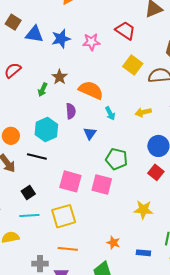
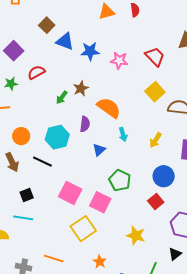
yellow arrow: (143, 112) -> (156, 140), turned -56
yellow square: (64, 216) -> (83, 229), moved, turned -30

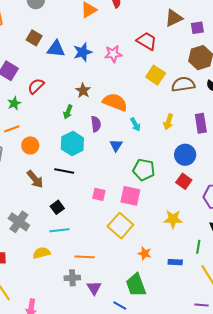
green arrow: (62, 97) -> (68, 112), moved
orange circle: (21, 136) -> (30, 145), moved
pink square: (70, 193) -> (99, 194), size x0.6
orange line: (54, 258) -> (85, 257), moved

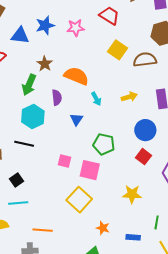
blue triangle: (56, 49) -> (20, 35), moved
green arrow: (68, 112) -> (29, 85), size x1.5
yellow arrow: (168, 122) -> (129, 97), turned -126
pink square: (99, 194) -> (64, 161), moved

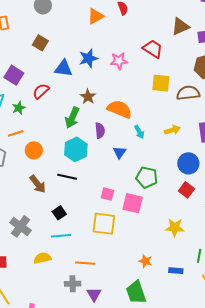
yellow square: (118, 50) -> (161, 83), turned -30
yellow square: (79, 200) -> (104, 224), moved, turned -35

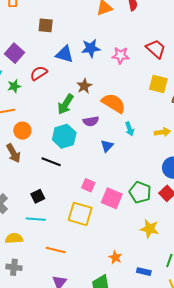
brown square: (40, 43) -> (46, 25), turned -35
purple semicircle: (100, 131) -> (91, 121), turned 77
green pentagon: (147, 177) -> (140, 192), moved
brown arrow: (38, 184) -> (13, 153), moved
gray cross: (73, 284) -> (14, 267), moved

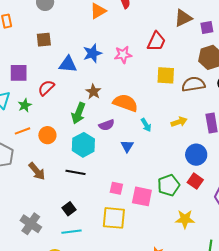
red trapezoid: (156, 49) -> (156, 41), turned 85
purple square: (14, 53) -> (19, 73), turned -30
orange circle: (22, 131) -> (47, 135), moved
green pentagon: (140, 192) -> (169, 185), turned -30

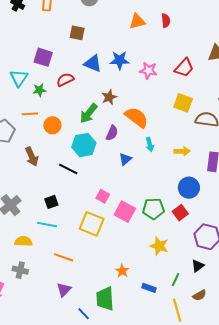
purple semicircle: (107, 125) -> (112, 133), turned -63

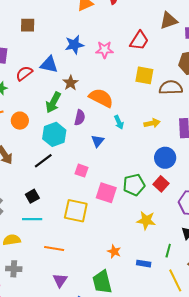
blue triangle: (93, 63) -> (49, 65), moved
black line: (68, 169) -> (43, 161), turned -54
pink square: (103, 196) -> (82, 171), moved

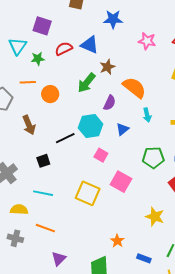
blue star: (74, 45) -> (113, 19), moved
cyan hexagon: (54, 134) -> (91, 126), moved
green pentagon: (134, 185) -> (153, 158), moved
black square: (32, 196) -> (43, 161), moved
orange line: (54, 248) -> (45, 228), moved

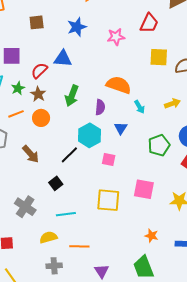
brown star: (107, 67) -> (38, 94), moved
pink square: (121, 182) -> (144, 189), moved

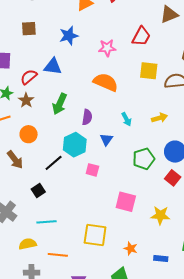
orange semicircle: (119, 85) -> (106, 82), moved
orange circle: (41, 118) -> (29, 134), moved
yellow square: (108, 200) -> (95, 235), moved

